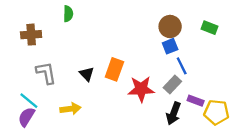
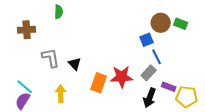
brown circle: (170, 27) -> (161, 23), moved
orange rectangle: (114, 69) -> (99, 83), moved
gray L-shape: (46, 73) -> (51, 58), moved
yellow arrow: (70, 109) -> (61, 94), turned -84

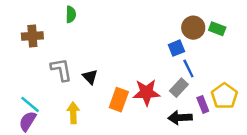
purple rectangle: (169, 87) -> (203, 104), turned 48
yellow pentagon: (187, 97) -> (224, 96), moved, turned 30
black arrow: (150, 98) -> (180, 118), turned 66

